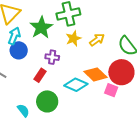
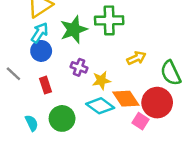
yellow star: (73, 38) -> (101, 80), moved
red rectangle: (40, 75) -> (46, 85), moved, turned -64

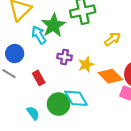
cyan arrow: (40, 33) -> (39, 35), moved, turned -54
blue circle: (41, 51) -> (15, 54), moved
cyan diamond: (100, 106) -> (76, 98), moved, turned 35

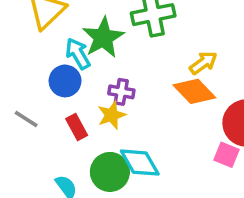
blue circle: (15, 54) -> (65, 81), moved
yellow star: (86, 65) -> (112, 115), moved
orange diamond: (110, 76) -> (194, 91), moved

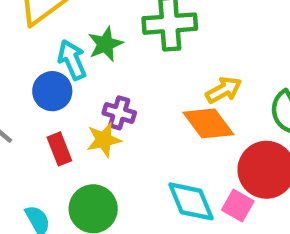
green star: (103, 38) -> (105, 44), size x0.7
cyan diamond: (140, 163) -> (191, 201), moved

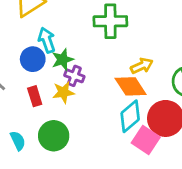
green star: (105, 44) -> (63, 60), moved
cyan diamond: (191, 201) -> (130, 116), moved, turned 68
pink square: (238, 206) -> (146, 140), size x1.4

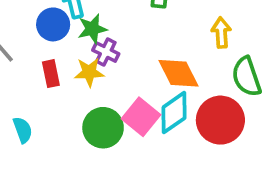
yellow arrow: (142, 66) -> (221, 33), moved, turned -75
green circle: (54, 136) -> (103, 128), moved
pink square: (146, 140) -> (141, 117), moved

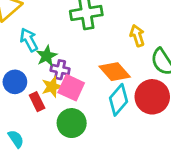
blue circle: (53, 24) -> (15, 82), moved
red rectangle: (51, 74) -> (37, 102), moved
pink square: (141, 117) -> (71, 88), moved

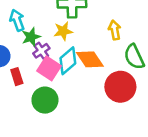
purple cross: (60, 70) -> (41, 51), turned 35
yellow star: (52, 87) -> (63, 31), moved
cyan diamond: (119, 100) -> (68, 61), moved

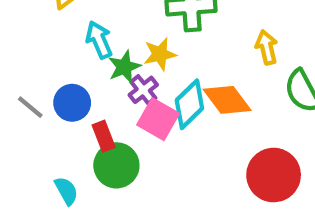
yellow star: (63, 31) -> (160, 54), moved
red circle: (120, 87) -> (274, 175), moved
green circle: (45, 100) -> (116, 165), moved

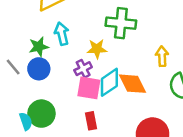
green star: (124, 67) -> (39, 47), moved
pink square: (158, 119) -> (89, 88), turned -30
red rectangle: (104, 136) -> (91, 121), moved
green circle: (116, 165) -> (41, 114), moved

